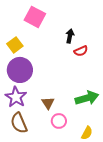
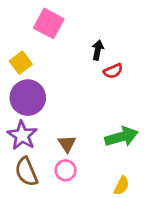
pink circle: (59, 121) -> (66, 170), moved

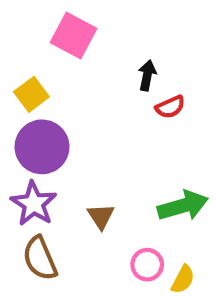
pink circle: (66, 170) -> (147, 265), moved

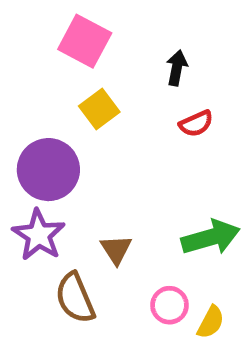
black arrow: (147, 75) -> (177, 68), moved
yellow square: (31, 94) -> (99, 109), moved
brown semicircle: (40, 258) -> (75, 298), moved

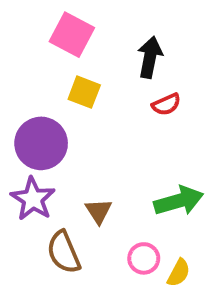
black arrow: (177, 68) -> (150, 57), size x1.4
yellow square: (99, 109) -> (84, 92), turned -32

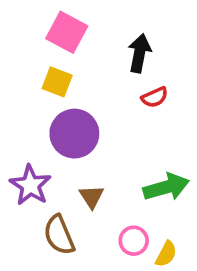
yellow square: (84, 92) -> (57, 82), moved
purple circle: (41, 143) -> (74, 134), moved

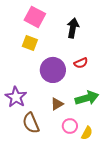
red semicircle: (155, 97) -> (81, 63), moved
purple circle: (74, 134) -> (53, 70), moved
brown triangle: (92, 197) -> (57, 104), moved, turned 32

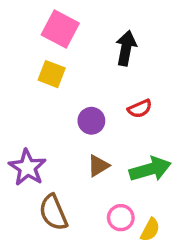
purple circle: (53, 70) -> (91, 121), size x0.6
brown triangle: (57, 104) -> (98, 166), moved

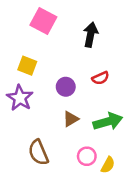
yellow square: (52, 74) -> (27, 66), moved
purple star: (27, 167) -> (20, 98), moved

